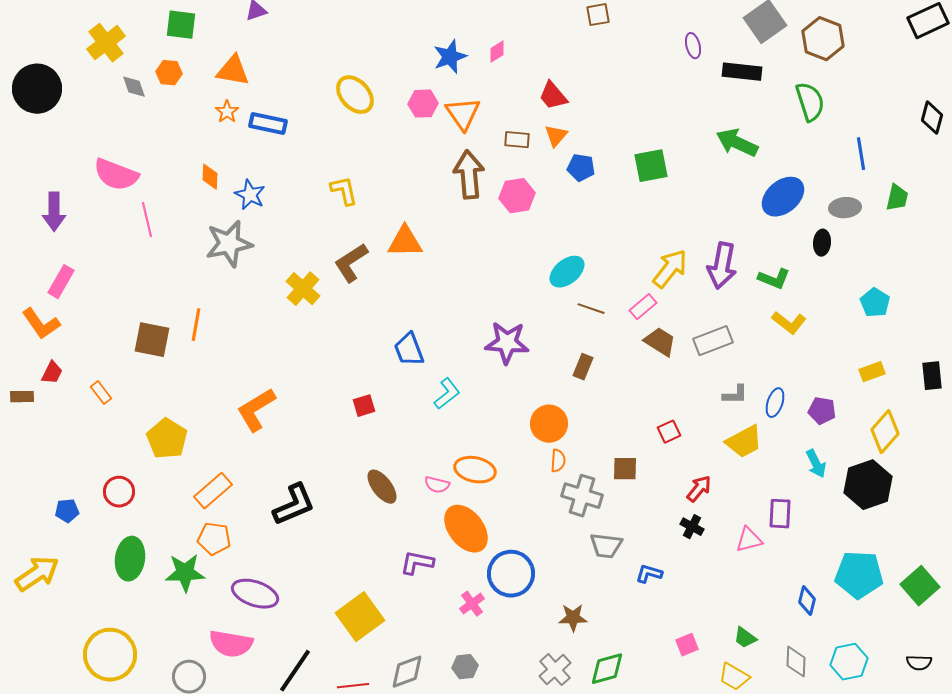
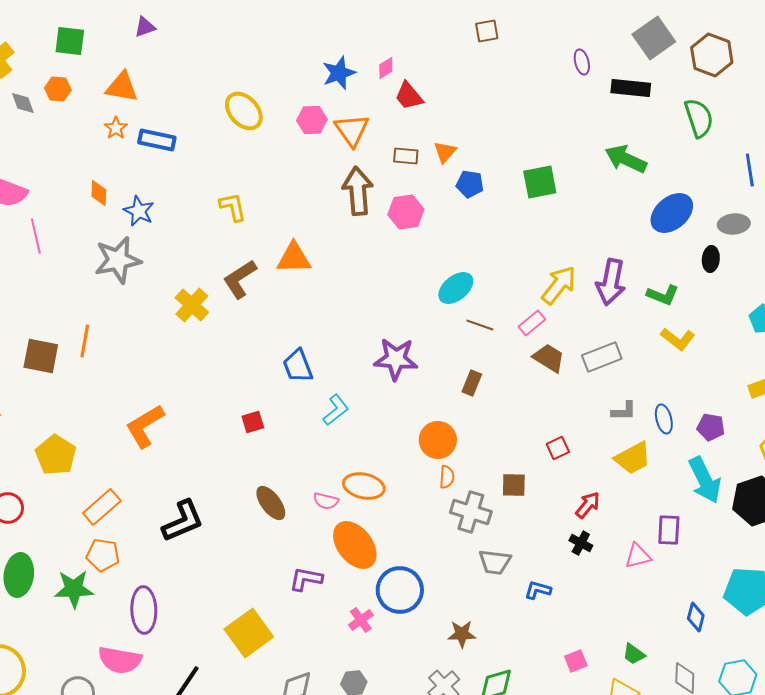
red trapezoid: (553, 96) -> (409, 96), moved
blue ellipse: (775, 403) -> (664, 419), turned -32
cyan arrow: (816, 464) -> (705, 480), size x1.6
purple ellipse: (255, 594) -> (144, 610), turned 69

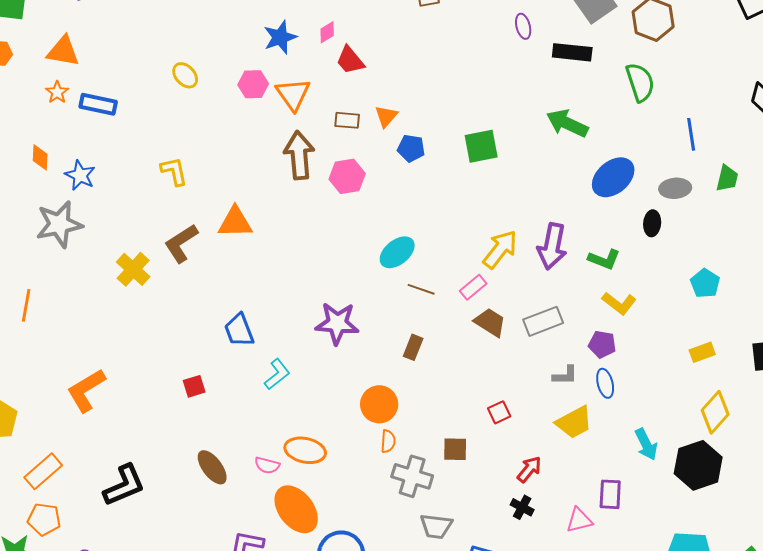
yellow ellipse: (244, 111) -> (185, 75), size x0.7
purple pentagon: (711, 427) -> (602, 344), moved
cyan arrow: (705, 480) -> (646, 444), size x0.7

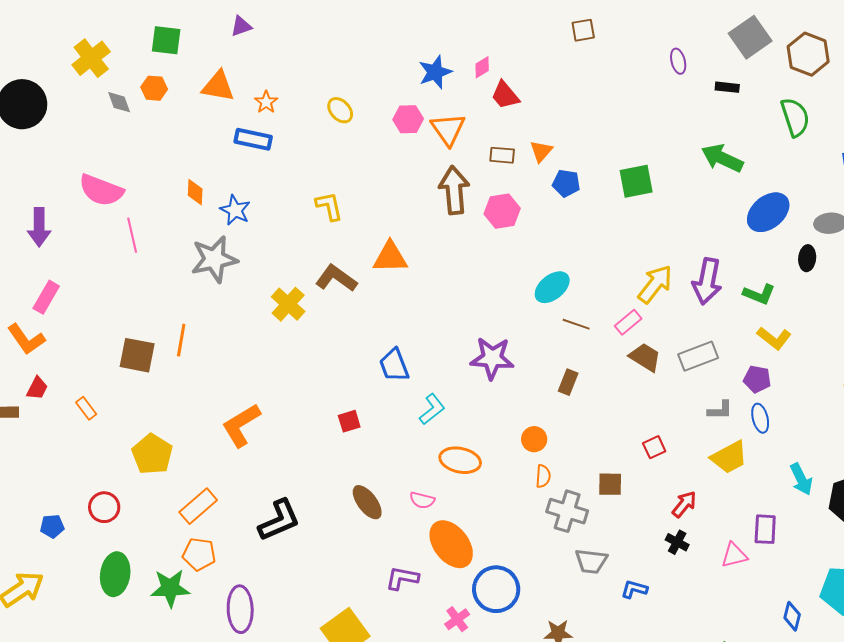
black rectangle: (572, 52) -> (727, 87), size x0.6
orange star: (57, 92) -> (266, 102), moved
brown L-shape: (181, 243) -> (336, 278), turned 69
orange circle: (379, 404) -> (534, 439), size x0.7
orange ellipse: (305, 450) -> (460, 460), moved

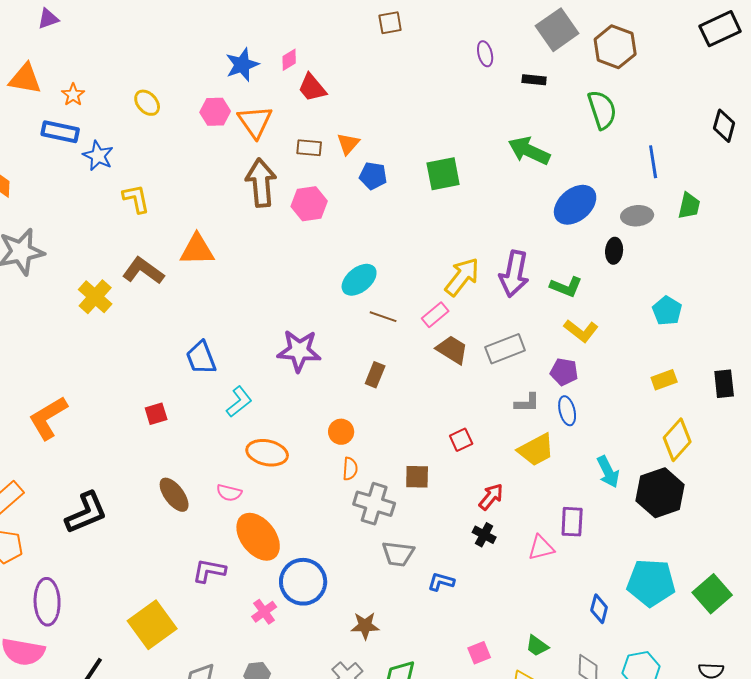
blue star: (235, 210) -> (98, 156), moved

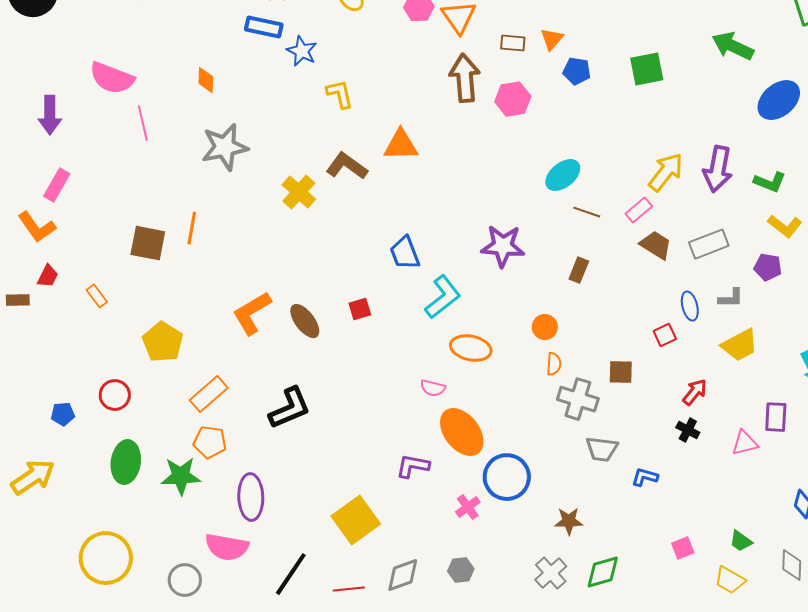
cyan L-shape: (239, 402) -> (443, 297), size x1.4
blue ellipse: (567, 411) -> (690, 306), moved
brown ellipse: (174, 495) -> (305, 321), moved

